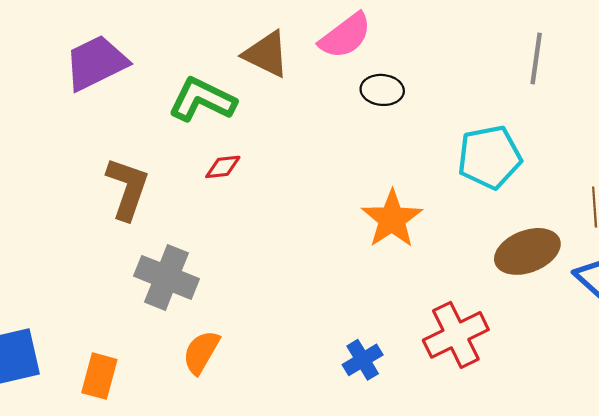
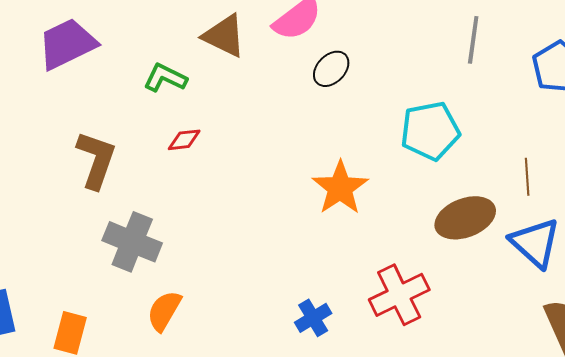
black ellipse: (382, 90) -> (331, 69), turned -51
green L-shape: (202, 100) -> (165, 78), size x0.7

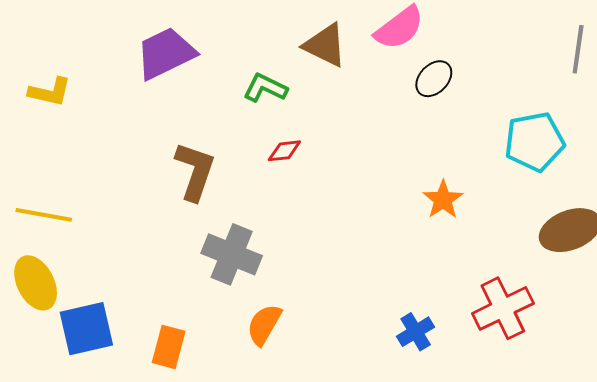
orange star: (340, 188) -> (443, 200), size x0.7

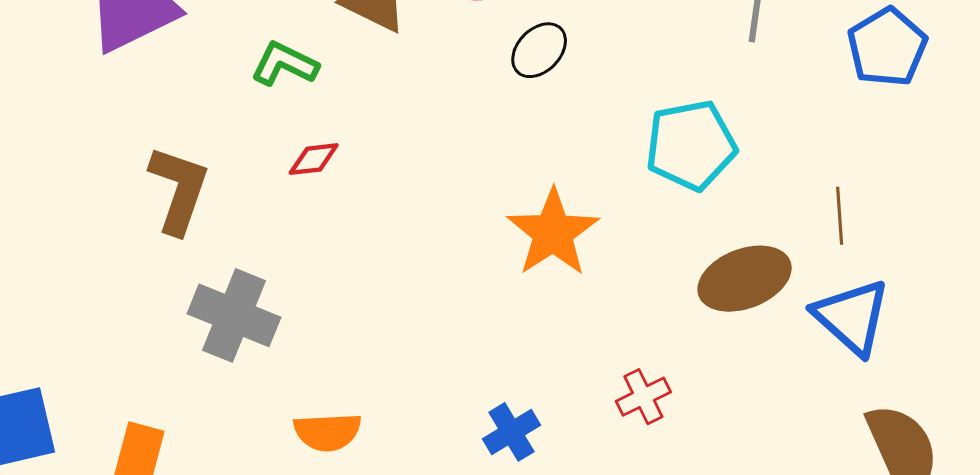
orange star: (443, 200) -> (553, 233), size x1.5
red cross: (503, 308) -> (643, 397), size x0.6
orange semicircle: (264, 325) -> (328, 432), moved, turned -123

